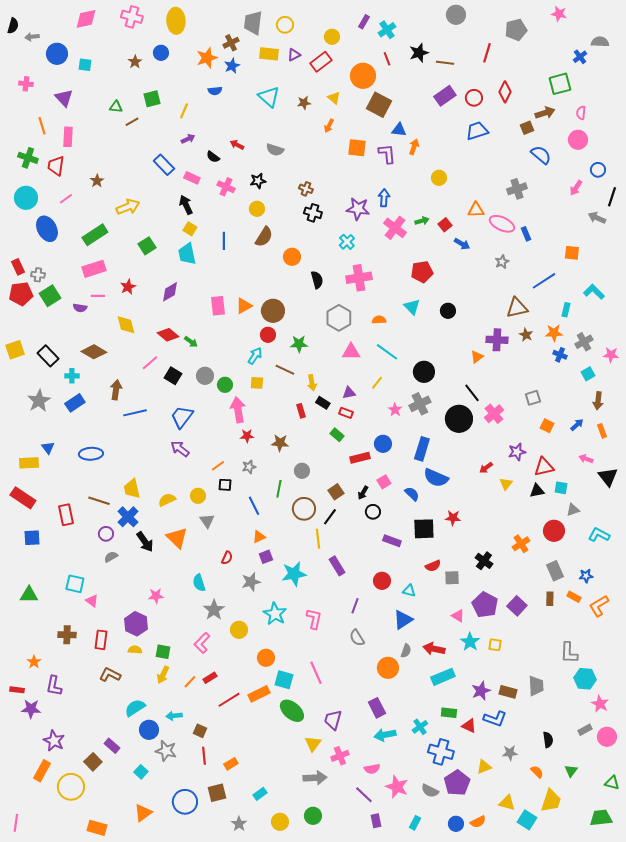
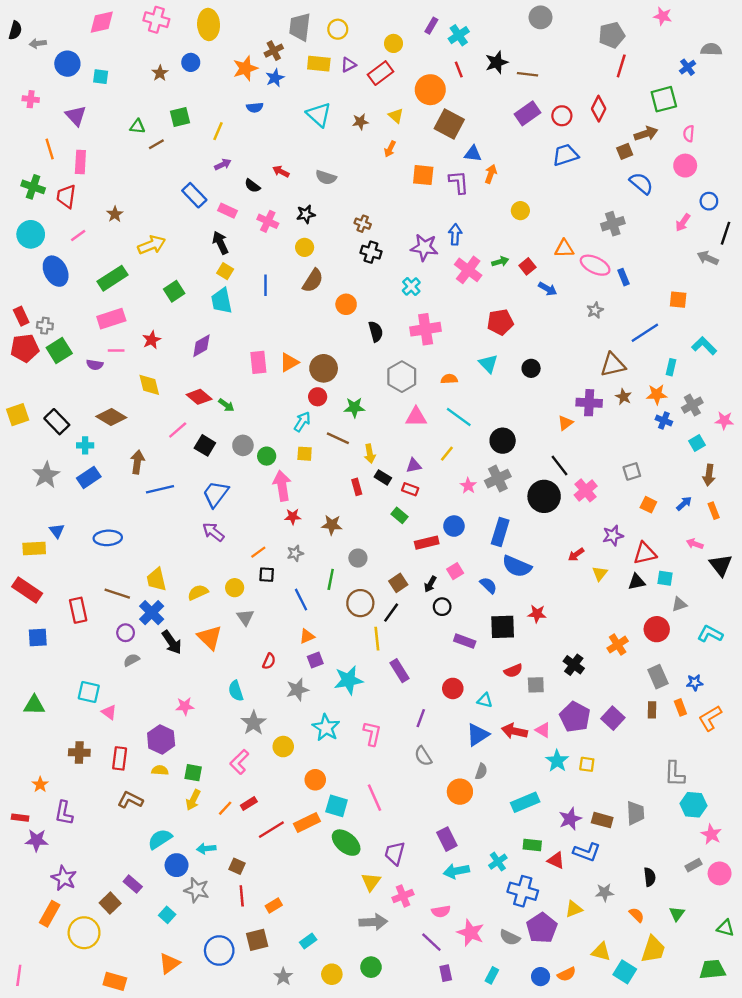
red line: (487, 53) -> (621, 66), moved
orange rectangle: (574, 597) -> (680, 707), turned 40
red arrow: (434, 649) -> (514, 731), moved

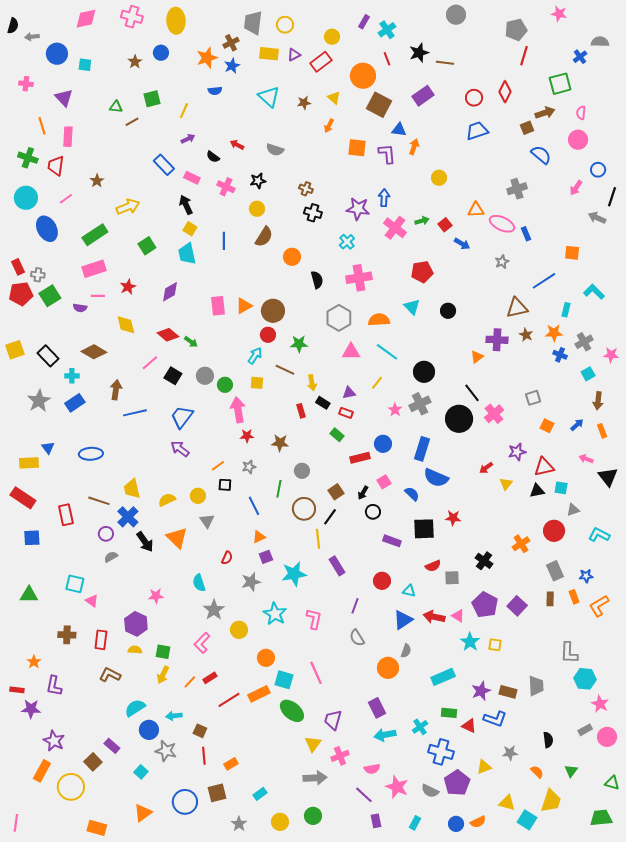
purple rectangle: (527, 113) -> (423, 96), moved
orange semicircle: (449, 379) -> (379, 320), size x1.5

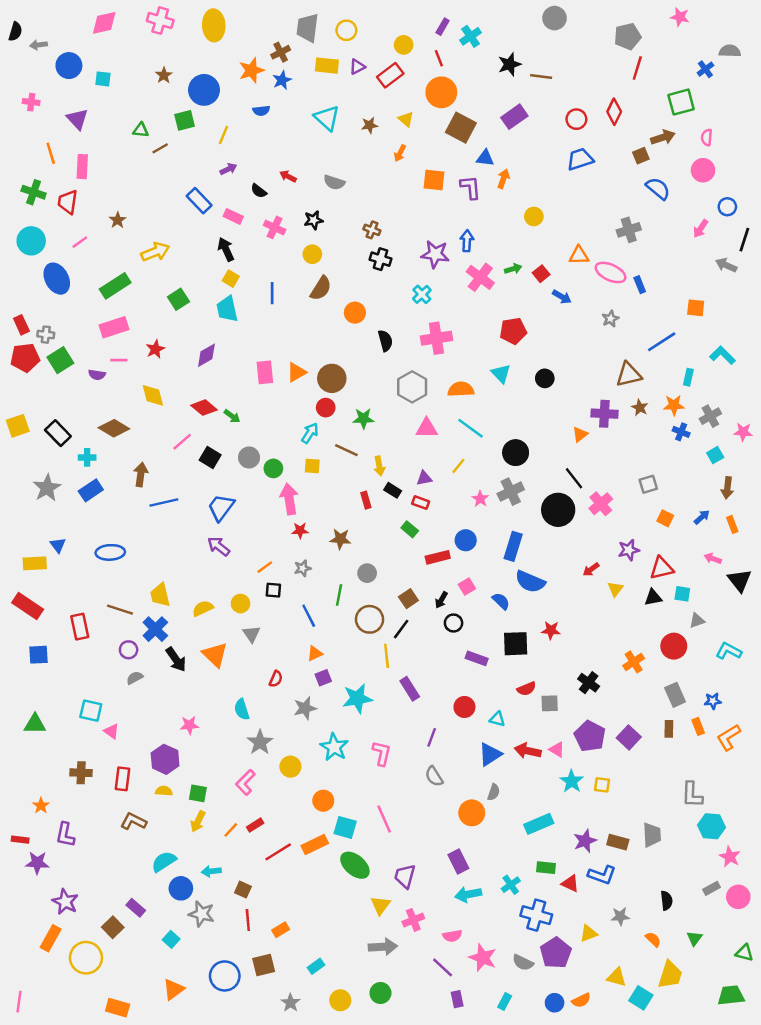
blue circle: (161, 53) -> (204, 90), moved, size x1.6
red line: (387, 59) -> (439, 58), moved

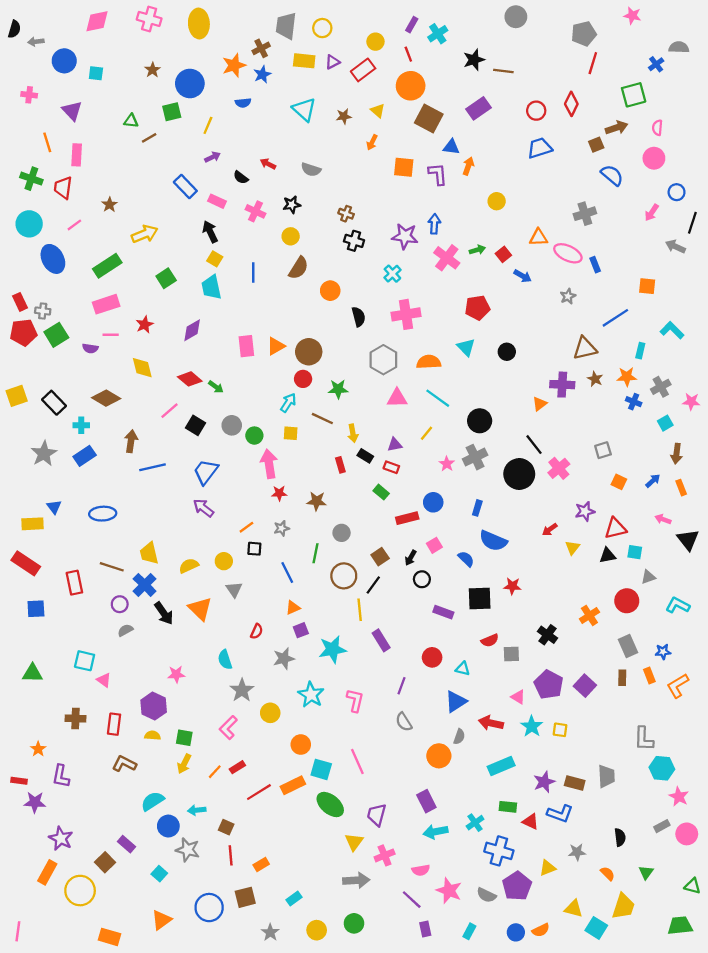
blue rectangle: (513, 546) -> (477, 508), size x0.6
red arrow: (528, 751) -> (491, 723), moved

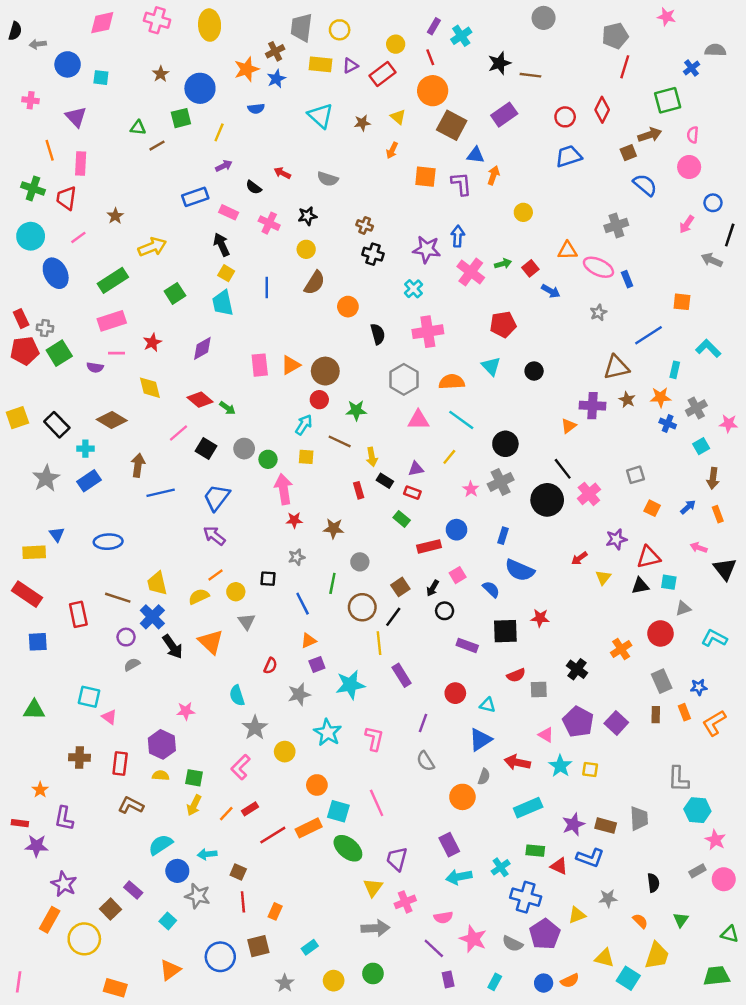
blue rectangle: (185, 186) -> (195, 197), turned -65
orange line: (246, 527) -> (216, 575), moved
orange rectangle: (261, 865) -> (275, 911), turned -35

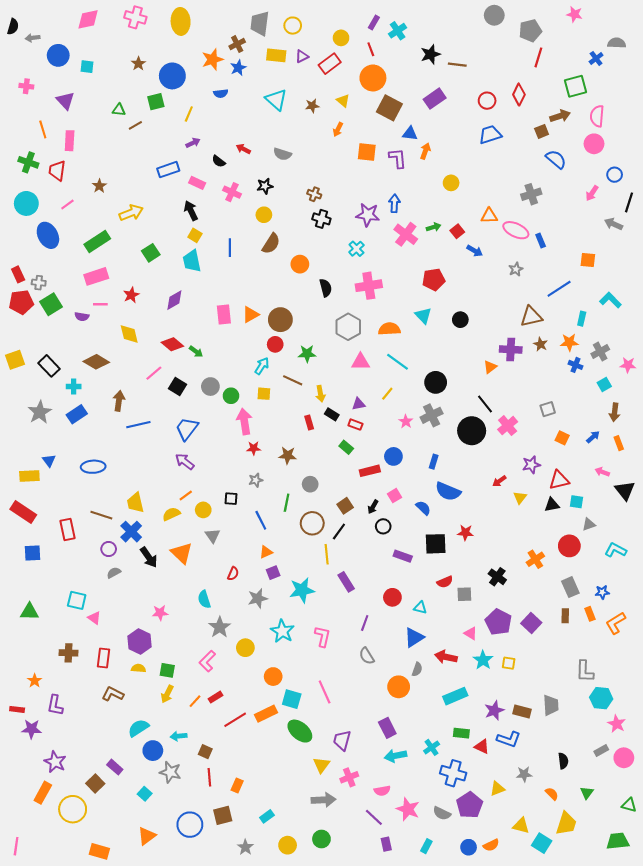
gray circle: (544, 18) -> (494, 15), moved
pink semicircle: (693, 135) -> (597, 116), size x1.5

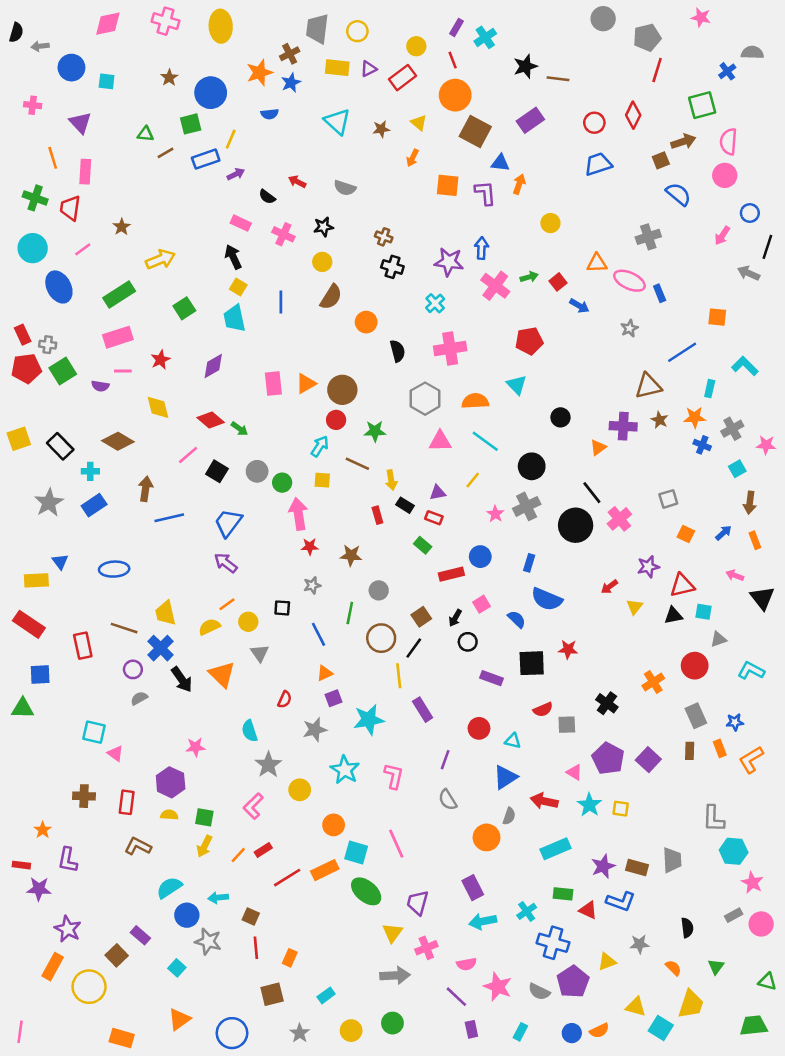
blue rectangle: (168, 170) -> (206, 159), moved
black circle: (460, 320) -> (560, 417), moved
green triangle: (29, 612) -> (23, 708), moved
blue circle: (190, 825) -> (232, 1033), moved

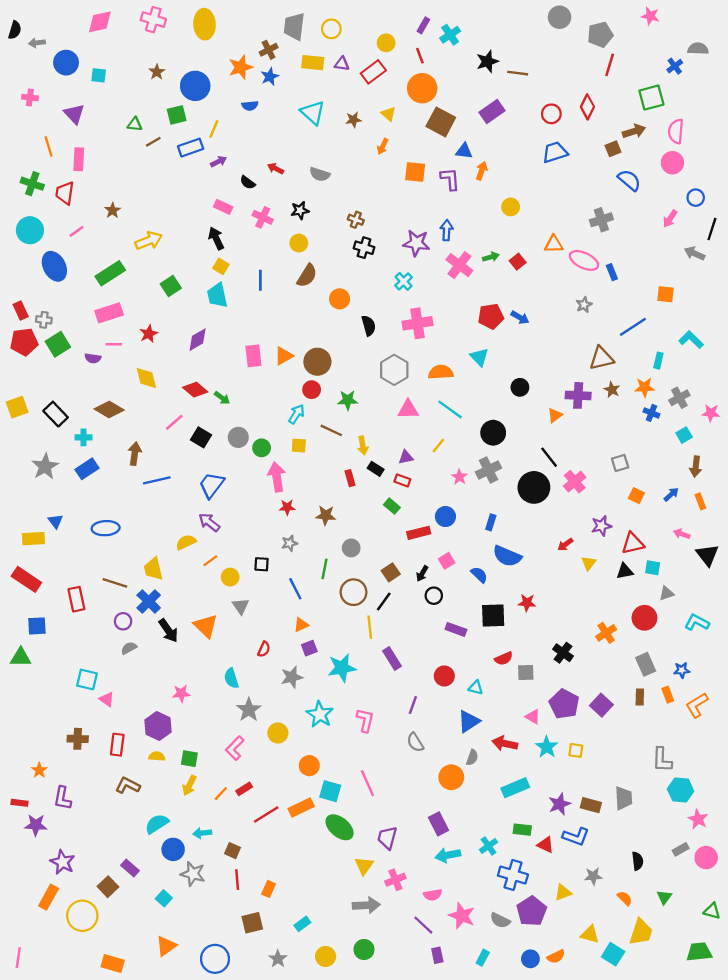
purple triangle: (369, 69) -> (342, 64), turned 35
blue arrow: (579, 306) -> (520, 317), moved
yellow semicircle: (209, 627) -> (186, 542), moved

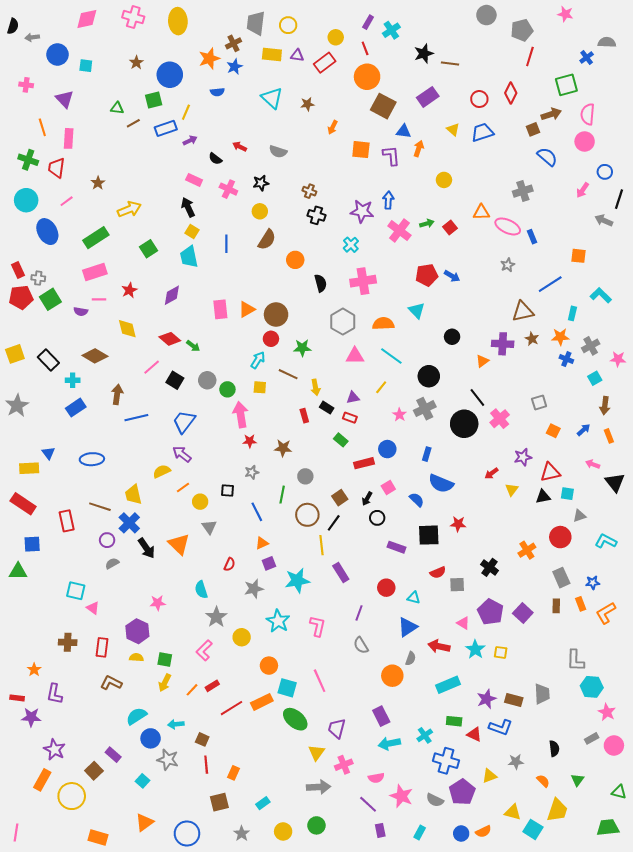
yellow triangle: (388, 114) -> (453, 129), moved
gray star: (45, 466) -> (17, 406), moved

